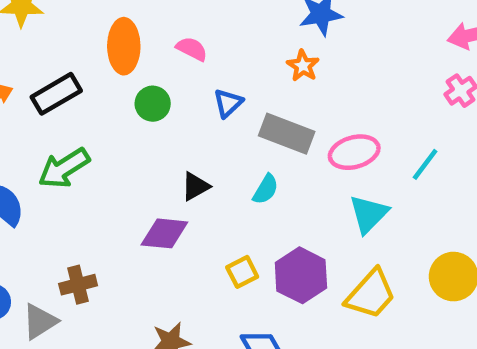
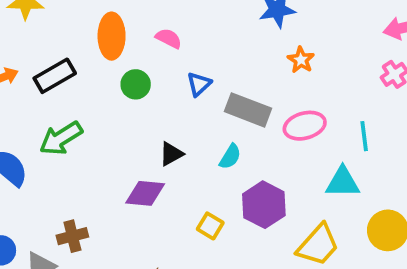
orange star: (303, 66) -> (301, 60), moved
cyan line: (425, 164) -> (364, 136), turned -44
cyan triangle: (369, 214) -> (343, 182), moved, turned 45
yellow square: (242, 272) -> (210, 226), turned -32
purple hexagon: (301, 275) -> (264, 205), moved

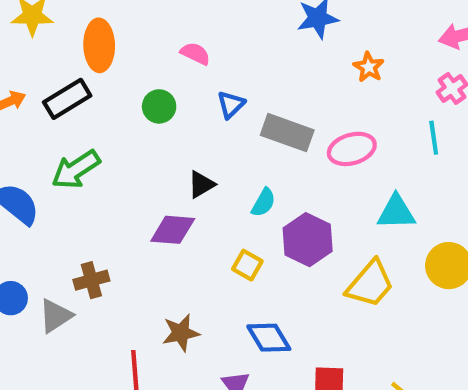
orange ellipse: (112, 36) -> (99, 45), moved
orange star: (301, 60) -> (369, 67), moved
cyan line: (364, 136) -> (434, 138), moved
cyan semicircle: (230, 157) -> (263, 203), moved

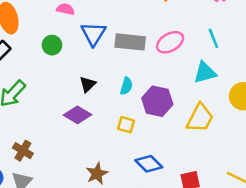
blue triangle: (231, 104) -> (93, 34), size x1.5
cyan line: (434, 138) -> (213, 38), moved
purple diamond: (173, 230) -> (77, 115), turned 40
brown cross: (91, 280) -> (23, 151), moved, turned -30

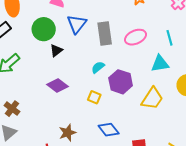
gray rectangle: (130, 42) -> (105, 33), turned 70
green circle: (52, 45) -> (44, 29), size x1.5
black triangle: (88, 84) -> (56, 50), moved
cyan semicircle: (126, 86) -> (98, 67), turned -152

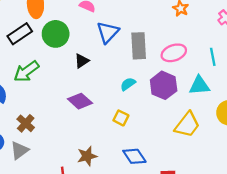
green circle: (44, 29) -> (56, 34), moved
purple hexagon: (121, 82) -> (164, 85), moved

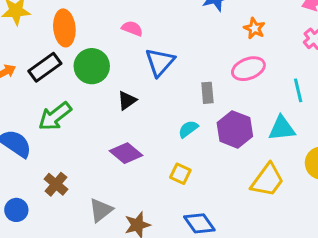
gray rectangle: (139, 46) -> (207, 93), moved, size x0.6
pink ellipse: (174, 53) -> (248, 69), moved
gray triangle: (19, 150) -> (101, 210), moved

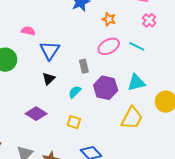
cyan line: (298, 90) -> (137, 46), moved, turned -42
black triangle: (127, 100) -> (49, 79), moved

